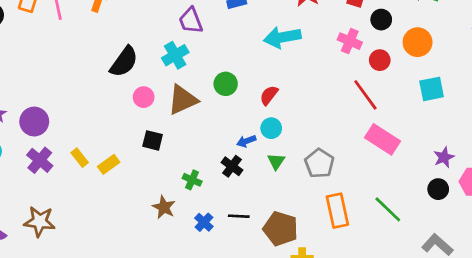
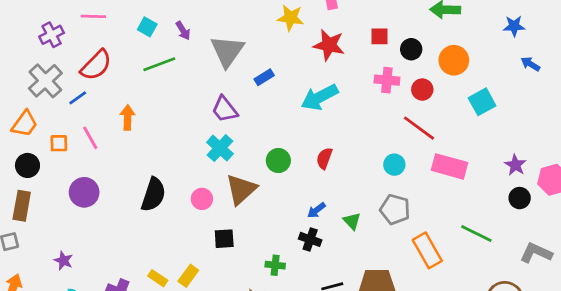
black semicircle: (124, 62) -> (153, 195), moved
purple circle: (34, 122) -> (84, 192), moved
cyan circle: (271, 128) -> (394, 165), moved

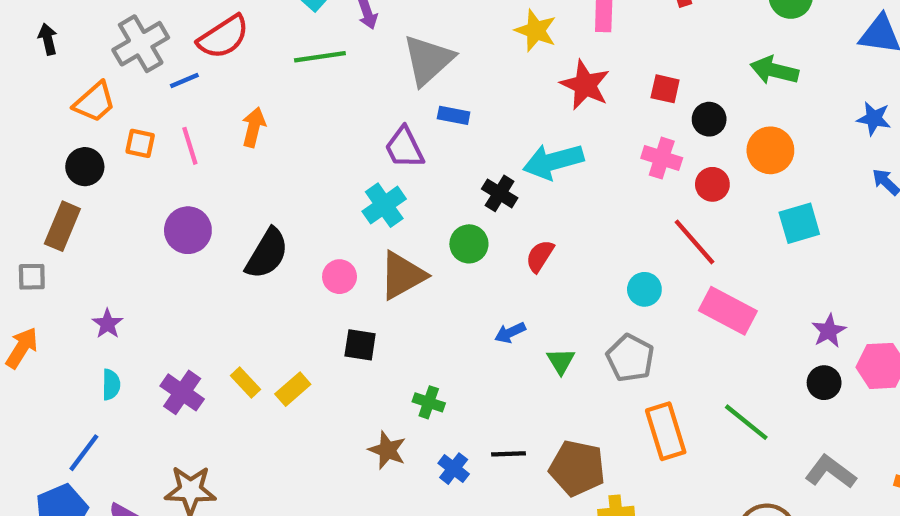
blue rectangle: (264, 77) -> (454, 115), moved, turned 30
purple circle: (84, 192) -> (188, 230), moved
black cross: (310, 239) -> (500, 193), moved

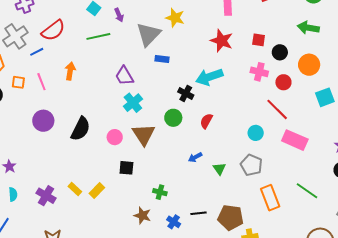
yellow star: (536, 30) -> (175, 18), moved
purple trapezoid: (404, 148) -> (124, 76), moved
brown triangle: (402, 275) -> (144, 134), turned -30

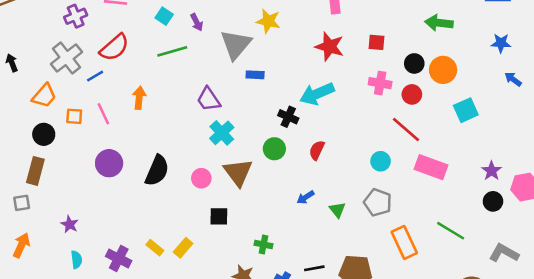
black circle: (280, 52) -> (414, 63), moved

